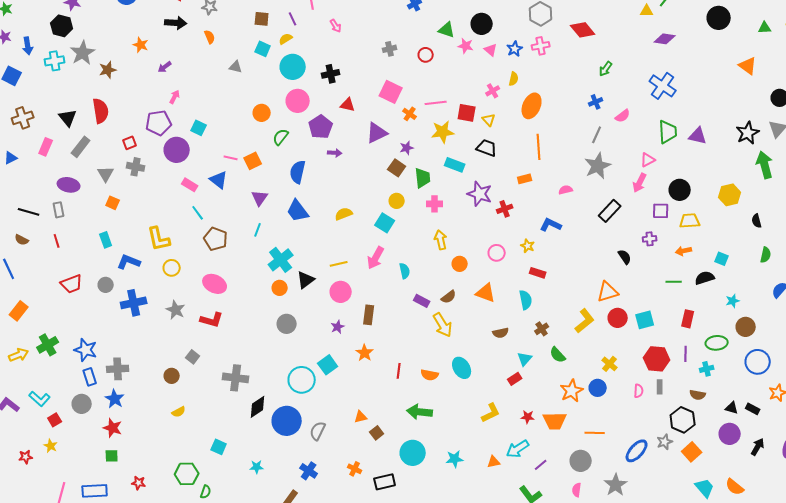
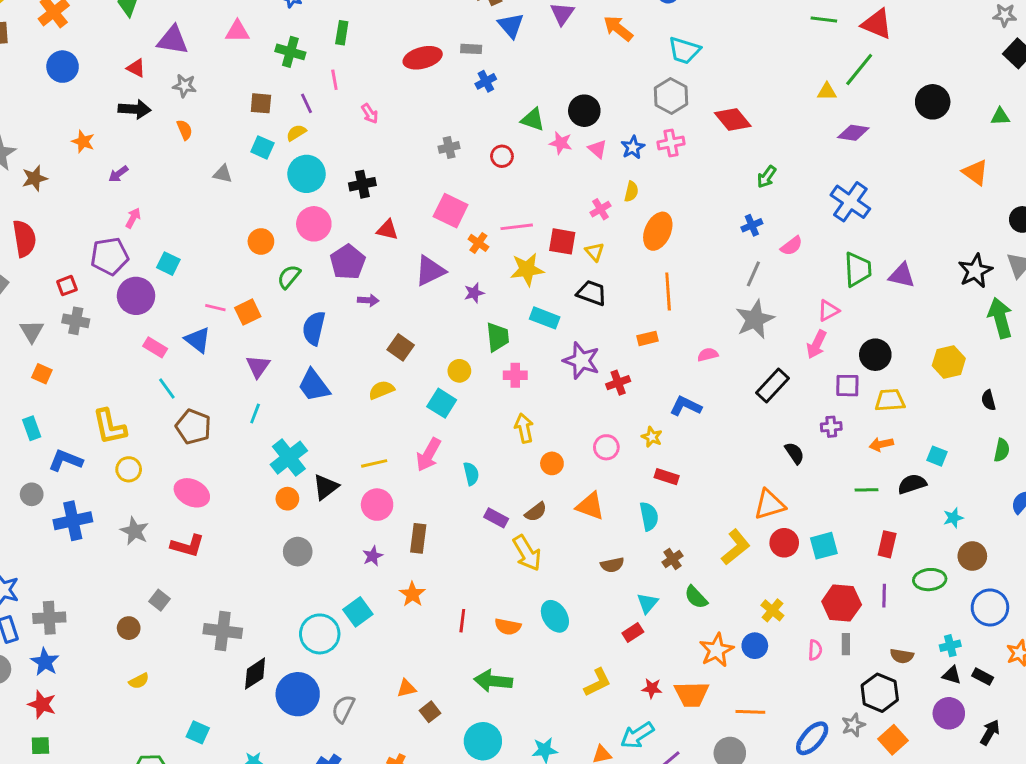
brown square: (397, 168) -> (401, 347), moved
cyan cross: (707, 369) -> (950, 646), moved

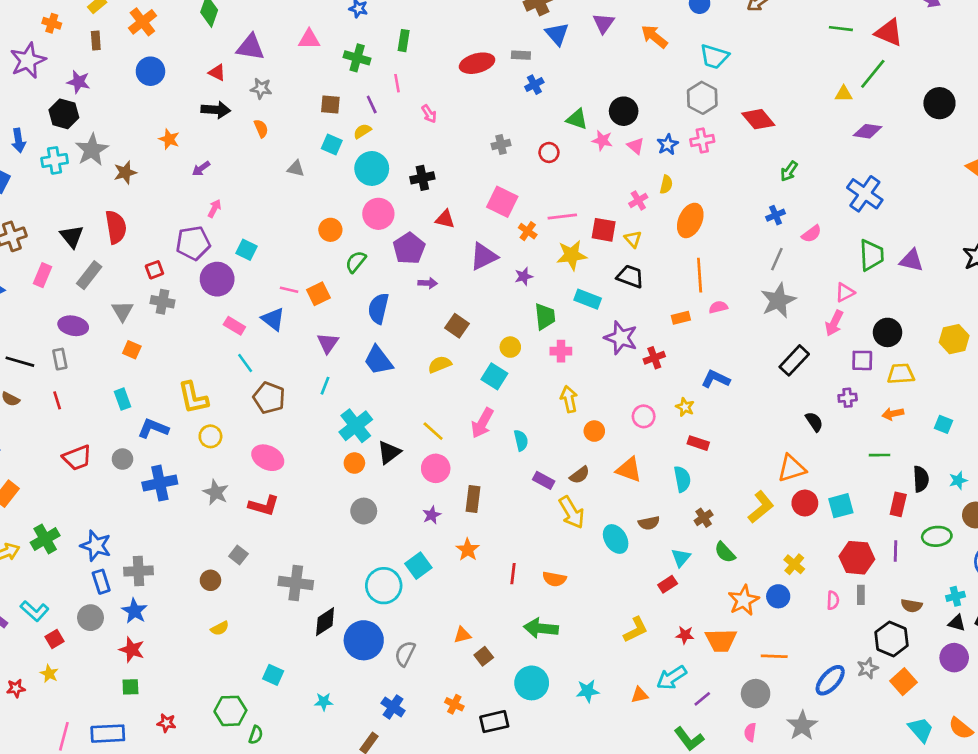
pink semicircle: (708, 355) -> (718, 307), moved
yellow line: (374, 463) -> (433, 431), turned 55
black semicircle: (912, 484) -> (921, 479), moved, turned 105
cyan ellipse: (555, 616) -> (616, 539), moved

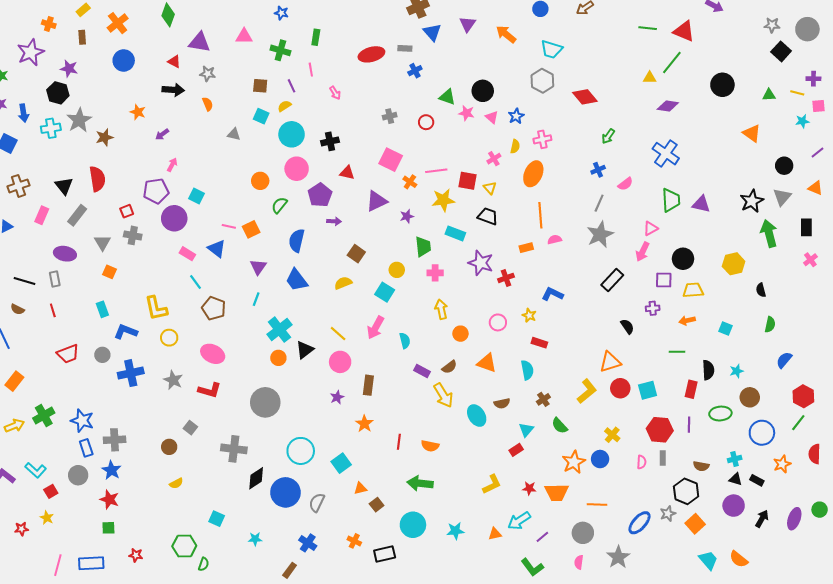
pink cross: (702, 140) -> (542, 139), moved
gray circle: (364, 511) -> (265, 402), moved, size x1.5
cyan square: (418, 566) -> (341, 463), moved

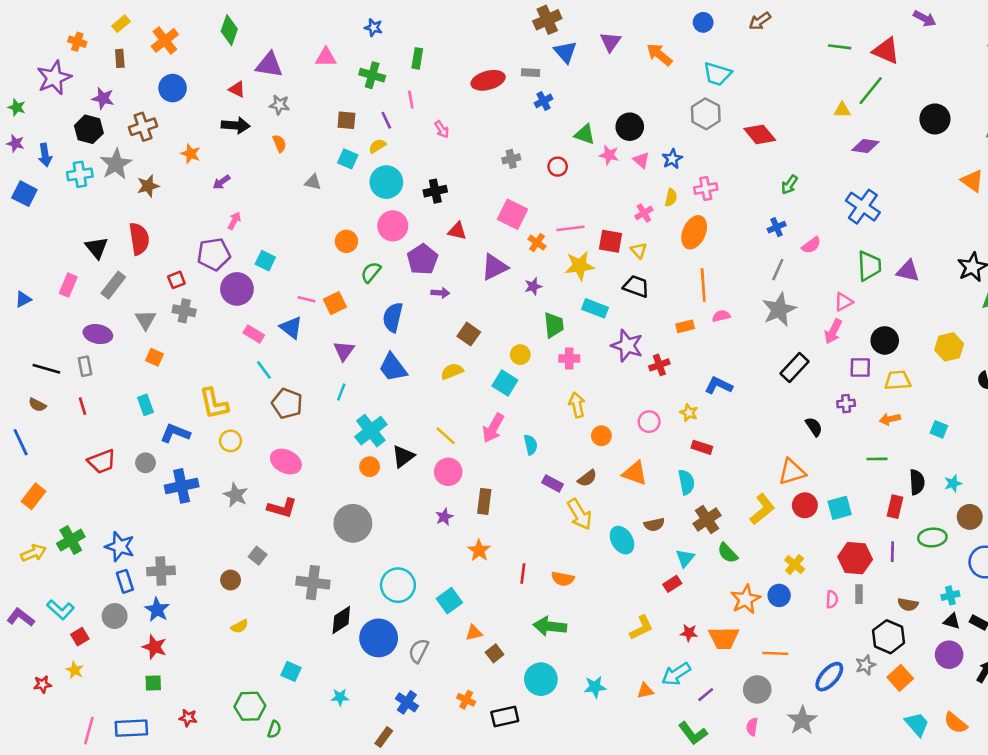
brown cross: (18, 186) -> (143, 127), moved
brown cross: (543, 399) -> (707, 519), size x1.5

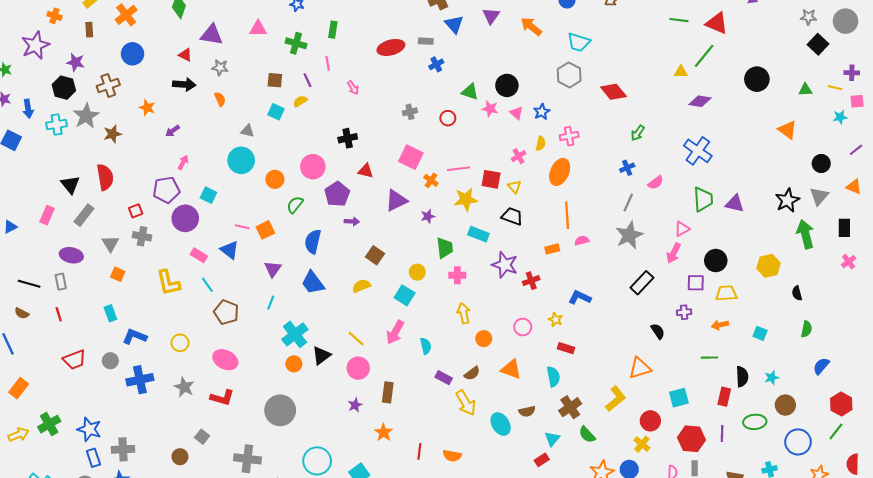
cyan circle: (386, 182) -> (241, 160), moved
yellow L-shape: (214, 404) -> (168, 283), moved
red circle: (805, 505) -> (650, 421), moved

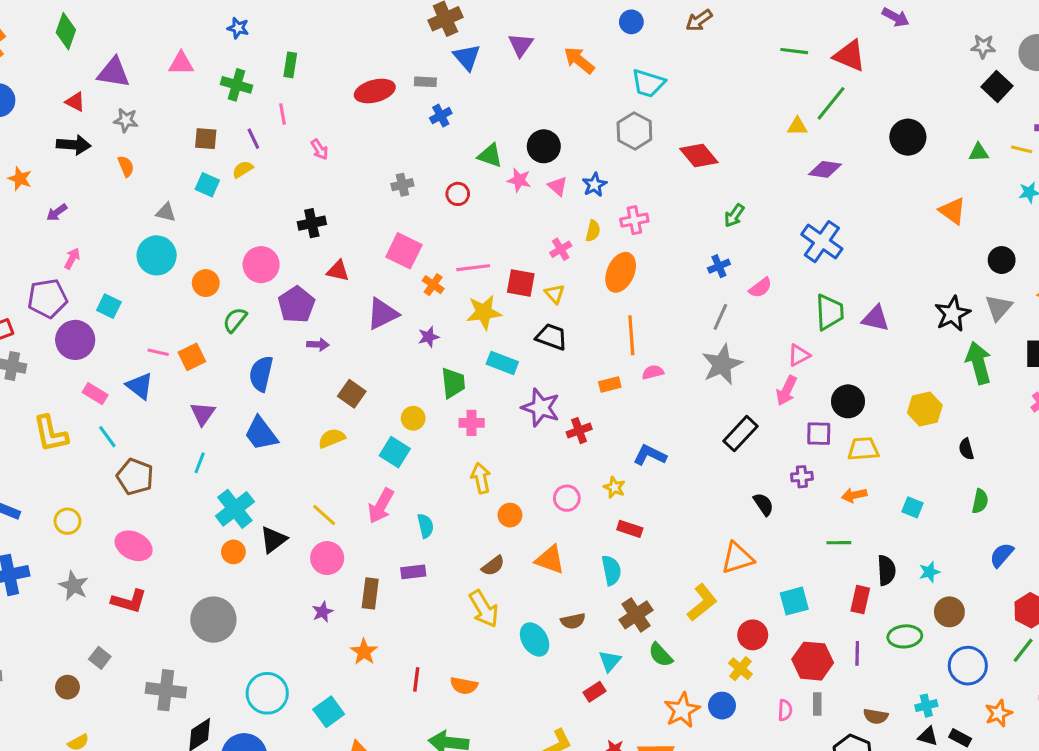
purple rectangle: (444, 378) -> (413, 572), moved, turned -35

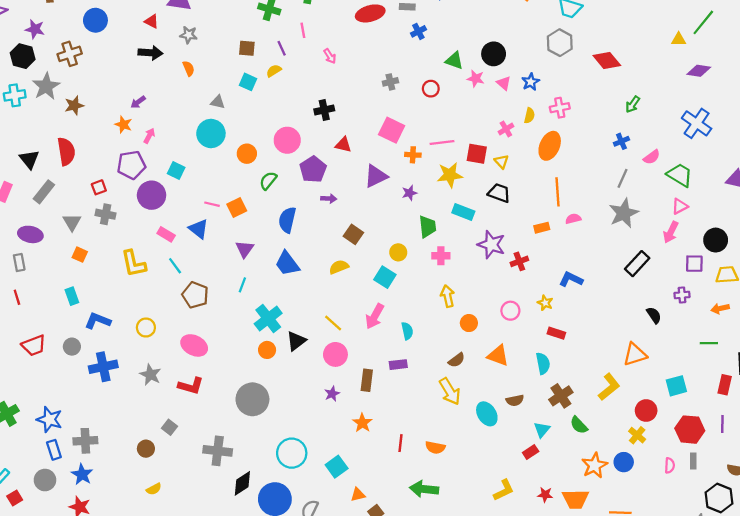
orange star: (20, 179) -> (123, 125), moved
orange cross: (433, 285) -> (413, 155), turned -32
green trapezoid: (830, 312) -> (680, 175), moved, turned -56

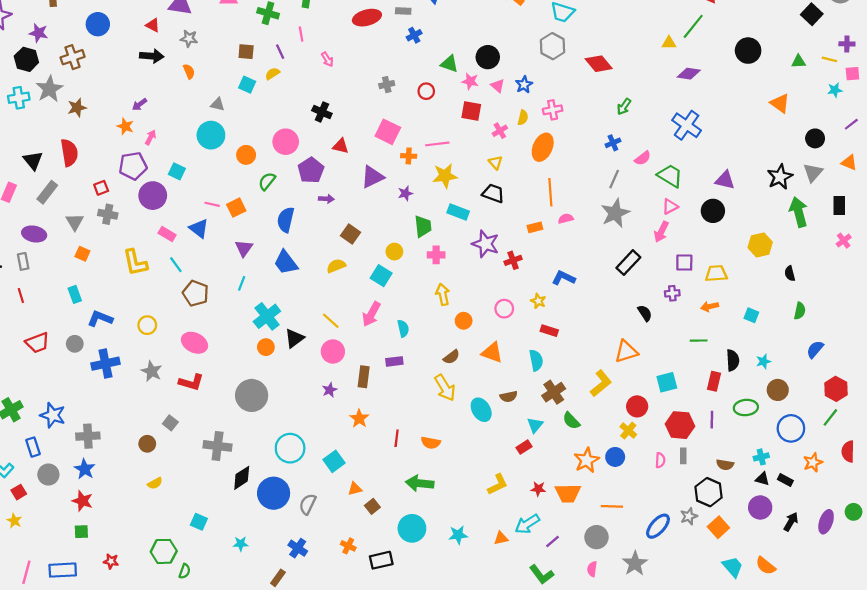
black cross: (324, 110) -> (322, 112), turned 36
red square: (477, 154) -> (471, 111), moved
black circle: (716, 240) -> (713, 211), moved
blue rectangle: (54, 450) -> (33, 447), moved

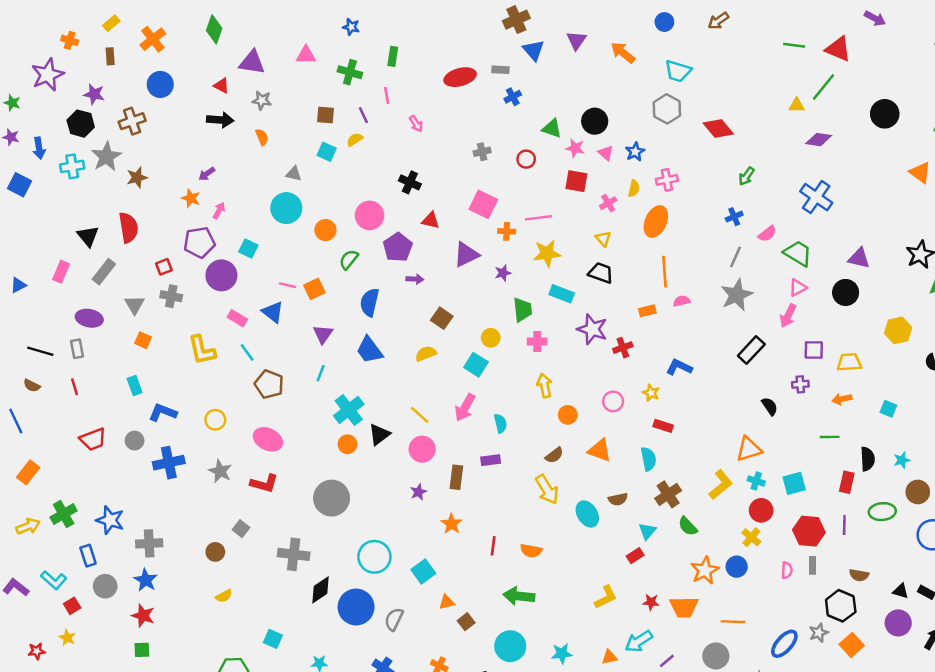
cyan cross: (761, 457) -> (756, 481), moved, turned 32

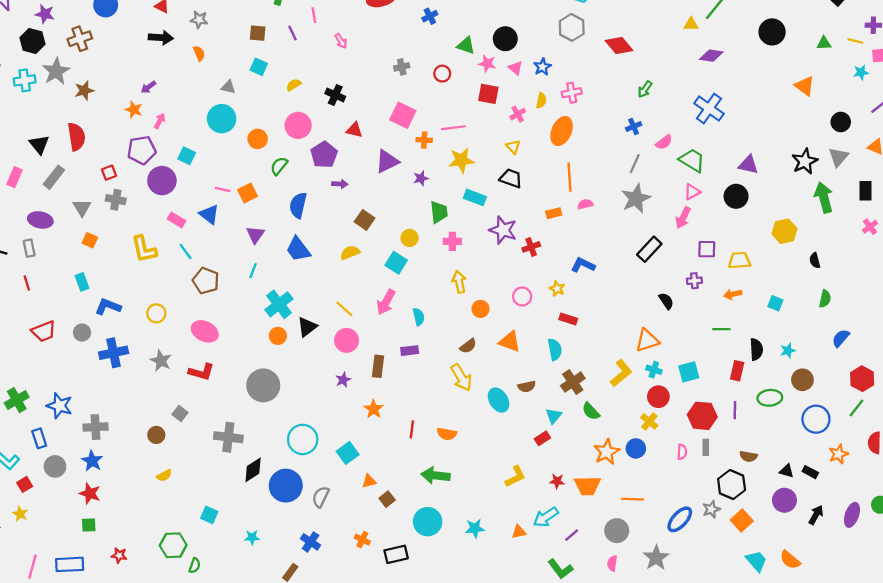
yellow semicircle: (355, 140) -> (294, 85), moved

